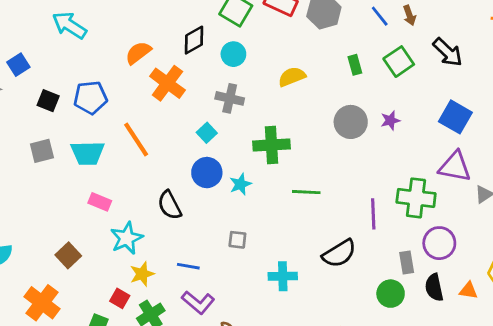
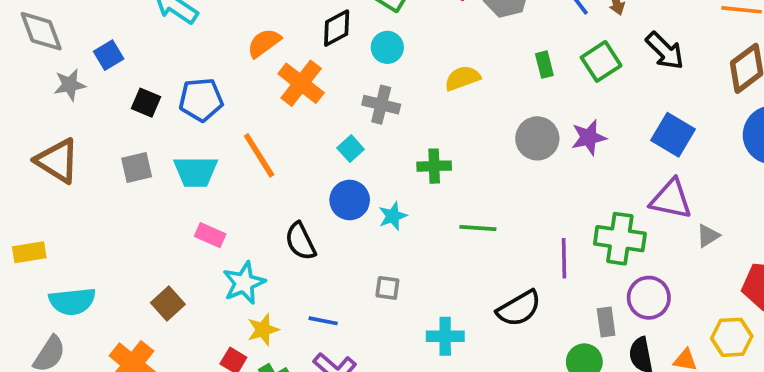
purple star: (390, 120) -> (589, 137), size x1.4
green cross: (271, 145) -> (434, 166), size x0.7

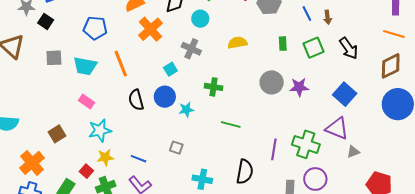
black square: (146, 103) -> (46, 21), moved
black semicircle: (300, 241) -> (136, 100), moved
black semicircle: (519, 308) -> (245, 172), turned -60

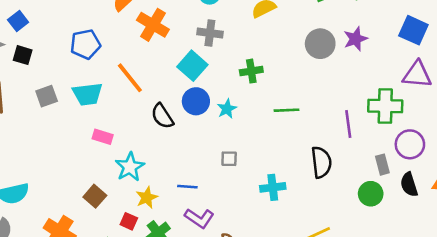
cyan square: (170, 69) -> (192, 66), size x1.6
brown square: (57, 134) -> (95, 196), moved

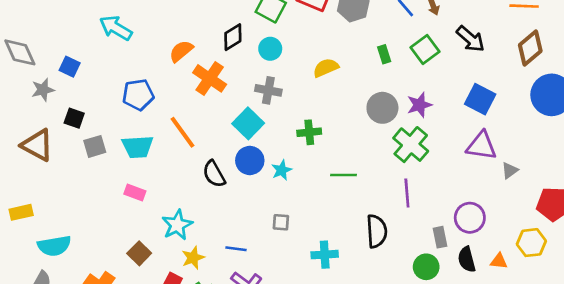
blue square: (18, 21) -> (70, 67), turned -30
black square: (23, 55) -> (74, 118), moved
green cross: (385, 106) -> (411, 145), moved, turned 36
pink rectangle: (103, 137) -> (135, 192), moved

